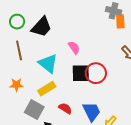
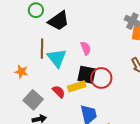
brown line: (19, 50) -> (42, 49), moved
yellow rectangle: (47, 89) -> (77, 86), moved
red semicircle: (65, 108) -> (59, 92), moved

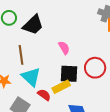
cyan triangle: (57, 58) -> (31, 77), moved
red circle: (101, 78) -> (95, 68), moved

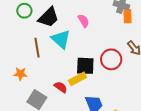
pink semicircle: (64, 48) -> (84, 21), moved
cyan triangle: (31, 77) -> (61, 39), moved

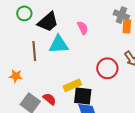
cyan triangle: (61, 39) -> (59, 44), turned -50
black square: (85, 66) -> (83, 96), moved
red semicircle: (61, 87) -> (50, 99), moved

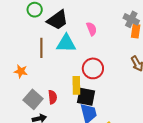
red circle: (107, 68) -> (93, 68), moved
yellow rectangle: (72, 85) -> (76, 85), turned -72
red semicircle: (50, 99) -> (53, 97), turned 40

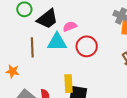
pink semicircle: (92, 29) -> (70, 26), moved, turned -88
red circle: (93, 68) -> (87, 46), moved

